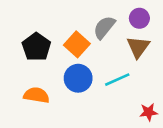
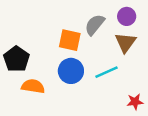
orange square: (77, 44) -> (70, 40), turned -30
black pentagon: (36, 47) -> (16, 59), moved

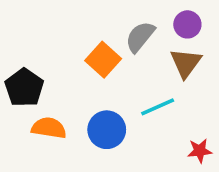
orange square: (70, 40) -> (103, 60), turned 30
blue circle: (71, 71) -> (107, 130), moved

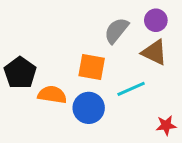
orange square: (103, 60) -> (92, 67), moved, turned -32
brown triangle: (186, 63) -> (154, 52), turned -40
orange semicircle: (49, 128) -> (52, 95), moved

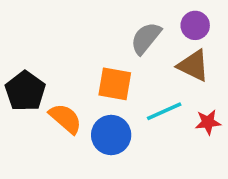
orange semicircle: (52, 95) -> (65, 119), turned 32
red star: (166, 125) -> (208, 122), moved

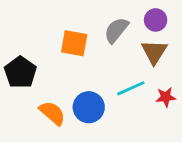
brown triangle: (193, 66) -> (154, 52), turned 36
orange square: (115, 84) -> (74, 43), moved
orange semicircle: (65, 119) -> (52, 113), moved

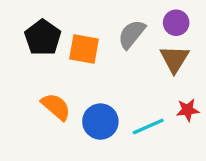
black pentagon: (20, 72) -> (43, 38), moved
cyan line: (131, 88) -> (148, 126), moved
orange semicircle: (52, 113) -> (56, 107), moved

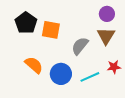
gray semicircle: (132, 34) -> (80, 46), moved

